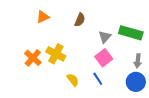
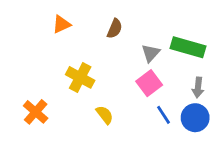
orange cross: (33, 58) -> (36, 112), moved
blue line: (98, 79) -> (164, 115), moved

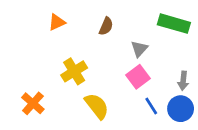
green rectangle: (188, 47) -> (174, 24), moved
yellow cross: (80, 77) -> (74, 71), turned 30
yellow semicircle: (105, 115) -> (97, 106), size x1.5

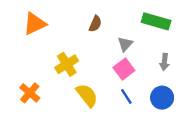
orange triangle: (57, 22) -> (35, 24), moved, size x1.5
gray arrow: (183, 81) -> (164, 62), moved
blue line: (151, 106) -> (126, 96), moved

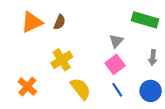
brown semicircle: (95, 24) -> (60, 22), moved

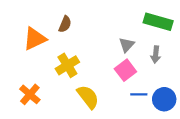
orange triangle: (32, 22) -> (35, 39), moved
gray arrow: (153, 58) -> (156, 54), moved
blue line: (117, 90) -> (139, 94), moved, turned -56

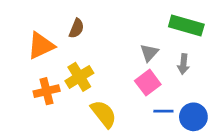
orange cross: (30, 94) -> (47, 91), moved, turned 35

